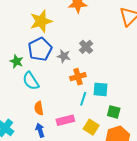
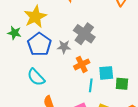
gray cross: (86, 47) -> (84, 34), size x1.5
green star: (16, 61) -> (14, 33), moved
green square: (114, 112) -> (122, 84), moved

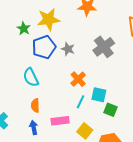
gray cross: (84, 34) -> (104, 47), moved
gray star: (64, 47) -> (68, 49), moved
orange cross: (82, 64) -> (78, 79), turned -35

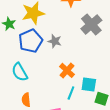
gray cross: (104, 47) -> (91, 25), moved

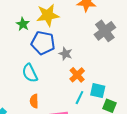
blue pentagon: (31, 41) -> (43, 43), turned 30
gray star: (55, 41) -> (66, 54), moved

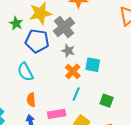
gray cross: (105, 31) -> (64, 27), moved
gray star: (66, 54) -> (68, 51), moved
cyan square: (98, 91) -> (93, 65), moved

